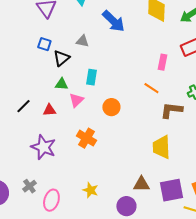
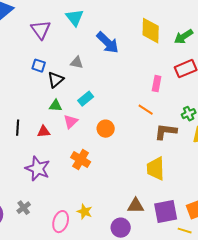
cyan rectangle: (91, 77) -> (86, 99), turned 42
black line: (23, 106) -> (18, 128), turned -42
pink ellipse: (51, 200) -> (61, 222), moved

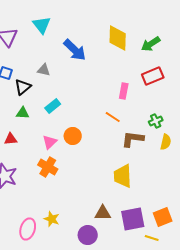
pink triangle: (71, 122) -> (50, 142), moved

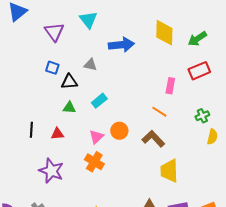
blue arrow: (75, 50) -> (121, 45), turned -50
black triangle: (23, 87) -> (69, 82), turned 36
brown L-shape: (133, 139) -> (153, 139), moved, turned 40

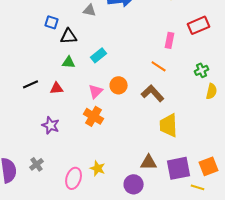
gray triangle: (90, 65) -> (90, 10), moved
black line: (31, 130) -> (31, 84), turned 63
purple star: (51, 171) -> (51, 125), size x0.7

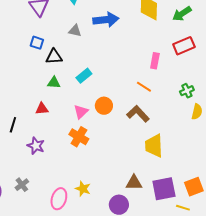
black line: (31, 84) -> (13, 125), moved, turned -49

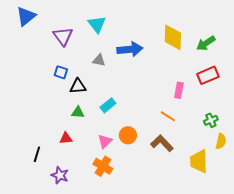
yellow trapezoid: (154, 146) -> (199, 161), moved

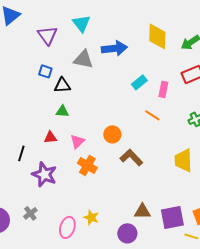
gray triangle: (99, 60) -> (83, 59), size x1.5
cyan rectangle: (108, 105) -> (139, 82), moved
pink triangle: (105, 141) -> (77, 141), moved
brown L-shape: (162, 143) -> (131, 157), moved
purple star: (60, 175) -> (44, 174), size x1.4

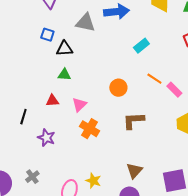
pink rectangle: (163, 89) -> (174, 90), moved, turned -56
orange circle: (112, 134) -> (118, 88), moved
brown L-shape: (131, 157) -> (133, 121), turned -50
purple star: (44, 174) -> (46, 138), size x0.7
brown triangle: (142, 211) -> (134, 171), moved, turned -48

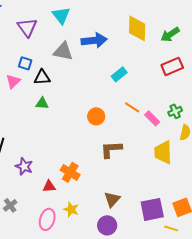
red triangle: (52, 101) -> (49, 186), moved
pink triangle: (79, 105) -> (13, 81), moved
orange cross: (89, 129) -> (70, 172), moved

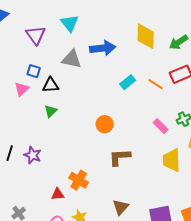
green triangle: (42, 103) -> (51, 111), turned -48
orange line: (132, 107) -> (156, 84), moved
purple star: (24, 166) -> (33, 155), moved

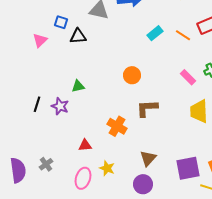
pink triangle: (22, 89) -> (40, 40), moved
green triangle: (51, 111) -> (78, 86), moved, turned 32
orange cross: (79, 180) -> (117, 126), moved

